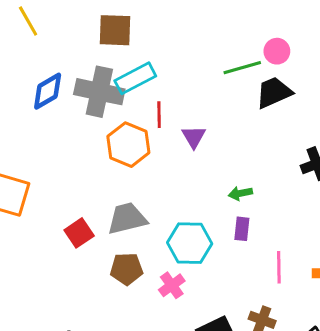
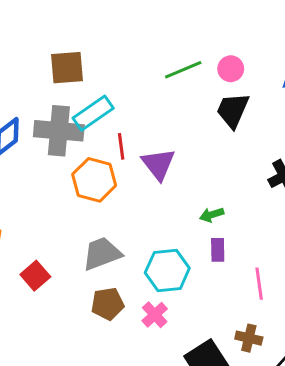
green line: (242, 68) -> (183, 70), moved
black trapezoid: (274, 92) -> (233, 110), turned -36
purple triangle: (194, 137) -> (158, 164), size x1.4
red square: (79, 233) -> (35, 276), moved

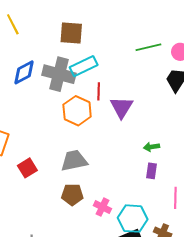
cyan hexagon: (167, 270) -> (133, 219), moved
pink cross: (155, 315) -> (102, 207), turned -30

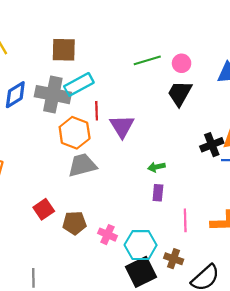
gray trapezoid: (74, 161) -> (82, 165), moved
red square: (27, 168) -> (44, 209), moved

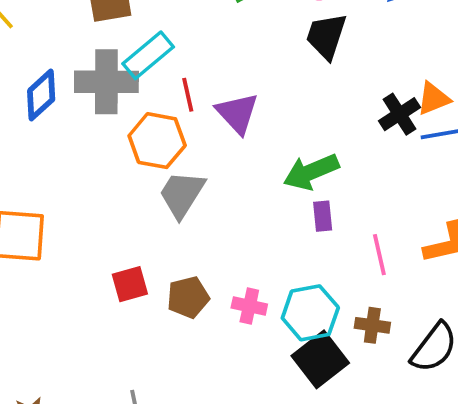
gray trapezoid: (82, 165) -> (182, 194), turned -32
green arrow: (156, 167) -> (311, 172), size x1.8
red square: (44, 209) -> (130, 284), turned 30

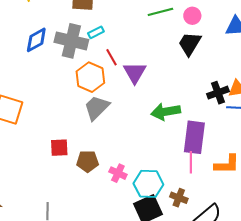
cyan rectangle: (148, 55) -> (96, 32), size x0.6
red line: (188, 95) -> (112, 57), turned -30
purple rectangle: (323, 216) -> (194, 137), moved, size x2.0

